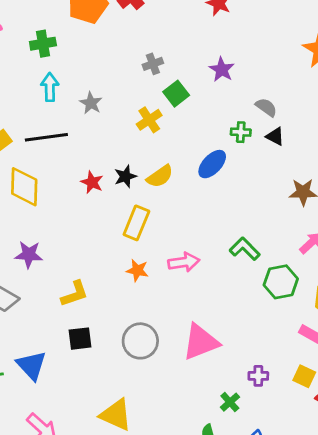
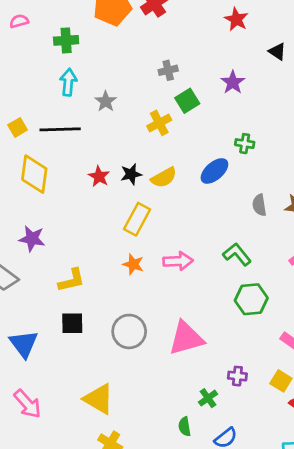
gray semicircle: (266, 107) -> (259, 205), moved, turned -140
black triangle: (275, 136) -> (277, 51), moved
green hexagon: (281, 282) -> (251, 299), moved

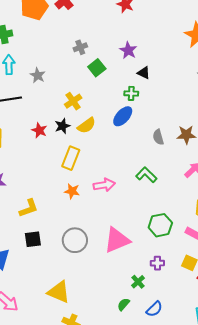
black triangle: (277, 51) -> (144, 73), moved
yellow cross: (159, 123) -> (73, 101), moved
green cross: (245, 144) -> (131, 93), moved
green hexagon: (251, 299) -> (160, 225), moved
green semicircle: (185, 426) -> (123, 304), turned 56

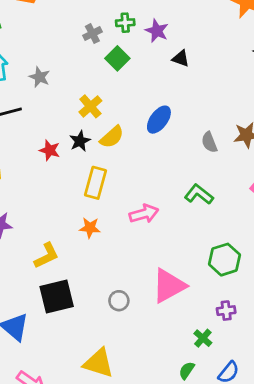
green cross: (131, 93) -> (125, 23), moved
orange star: (72, 191) -> (90, 228), moved
black square: (33, 239) -> (57, 297), size x1.5
gray circle: (75, 240) -> (119, 301), moved, size x0.6

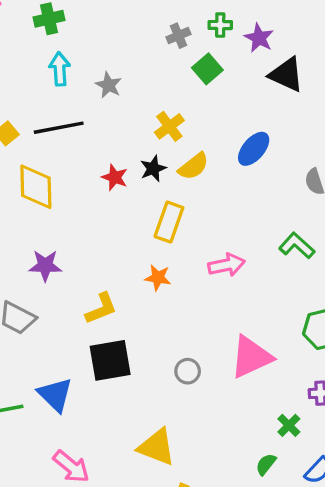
black triangle: (181, 58) -> (286, 75), size x1.6

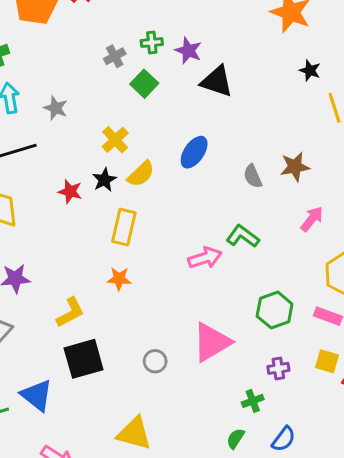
pink arrow: (227, 265) -> (205, 258), moved
green cross: (289, 425) -> (253, 401), turned 30

